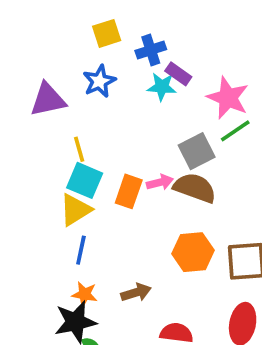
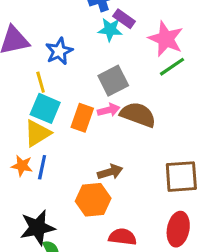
blue star: (99, 81) -> (59, 51), moved
gray square: (197, 151) -> (113, 81), moved
orange hexagon: (193, 252) -> (93, 200), moved
brown arrow: (136, 292) -> (110, 172), moved
orange star: (85, 294) -> (22, 166), moved

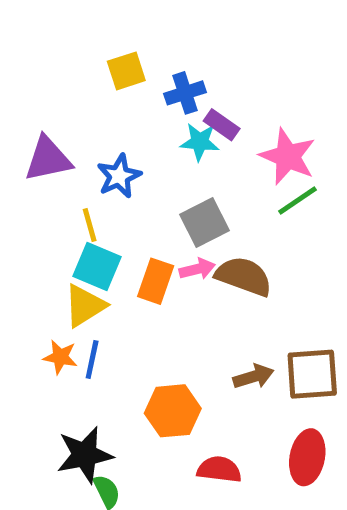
brown arrow: (110, 172) -> (253, 377), moved

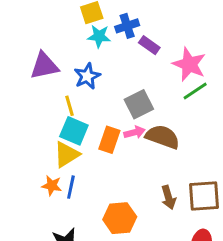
cyan star: (200, 142) -> (99, 36), moved
brown arrow: (253, 377) -> (169, 197), turned 90

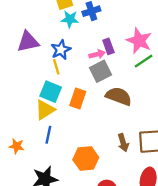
purple rectangle: (149, 45) -> (108, 46), moved, turned 35
yellow line: (69, 106) -> (56, 67), moved
pink arrow: (135, 132) -> (97, 54), moved
orange star: (52, 186) -> (17, 146), moved

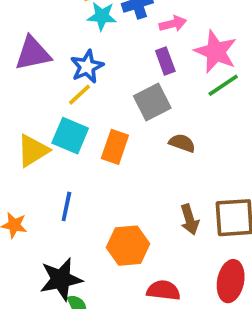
pink arrow: (97, 54) -> (173, 24), moved
yellow line: (56, 67) -> (80, 95), turned 63
brown semicircle: (119, 96) -> (182, 143), size x0.6
yellow triangle: (45, 110) -> (33, 151), moved

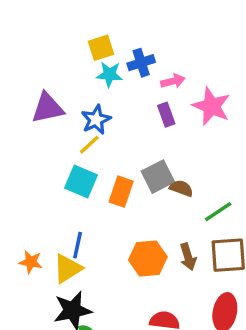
green line: (223, 85) -> (218, 212), moved
gray square: (152, 102) -> (158, 177), moved
yellow triangle: (33, 151) -> (68, 269), moved
orange hexagon: (128, 246) -> (148, 258), moved

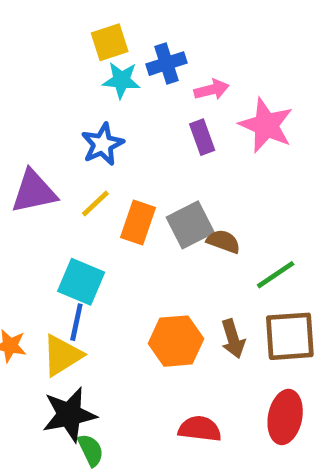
purple triangle: (47, 108) -> (34, 192), moved
yellow line: (89, 145) -> (95, 204), moved
cyan square: (81, 182) -> (81, 282), moved
orange rectangle: (121, 192) -> (138, 222), moved

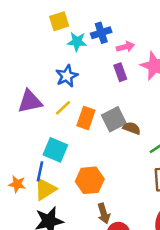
yellow square: (110, 42) -> (59, 21), moved
blue line: (76, 322) -> (40, 171), moved
brown arrow: (233, 339) -> (104, 213), moved
orange hexagon: (176, 341) -> (90, 180), moved

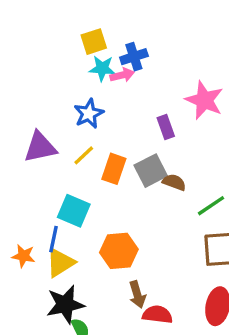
yellow square: (59, 21) -> (94, 42), moved
pink arrow: (125, 47) -> (122, 75), moved
purple rectangle: (120, 72) -> (166, 127), moved

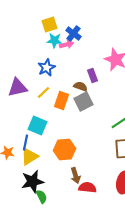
blue cross: (134, 57) -> (74, 34), turned -35
brown semicircle: (174, 182) -> (80, 86), moved

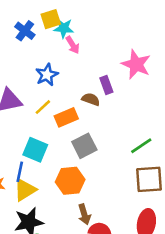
blue cross: (74, 34) -> (25, 31), moved
cyan star: (54, 40) -> (64, 28), moved
pink arrow: (66, 44) -> (73, 45), turned 72
orange rectangle: (62, 100) -> (66, 117), turned 48
gray square: (84, 102) -> (84, 146), moved

